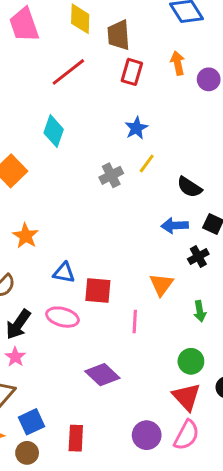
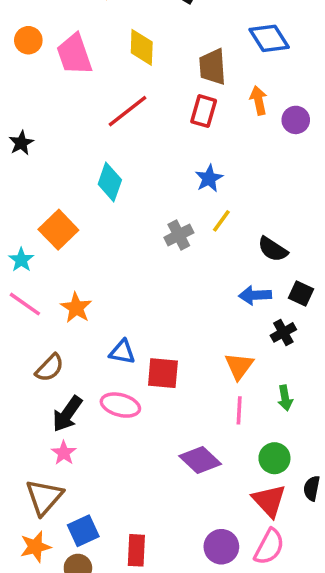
brown trapezoid: (119, 35) -> (213, 67), moved
pink line: (135, 321) -> (239, 410), moved
purple diamond: (102, 375) -> (200, 460), moved

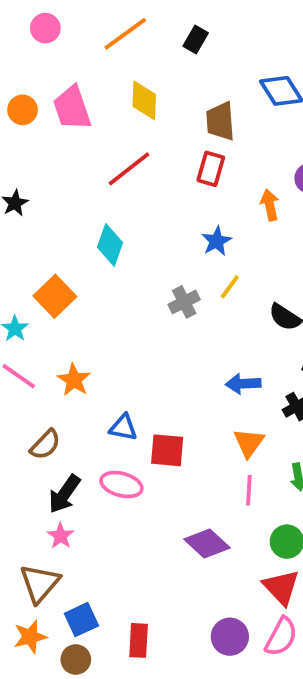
orange circle: (28, 40) -> (23, 110), moved
orange arrow: (259, 100) -> (270, 205), moved
blue arrow: (255, 295) -> (243, 384), moved

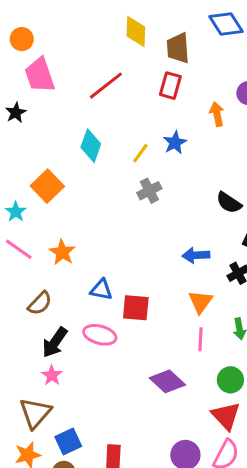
yellow diamond: (144, 100) -> (136, 32), moved
pink trapezoid: (72, 108) -> (40, 75), moved
yellow line: (230, 287) -> (140, 153), moved

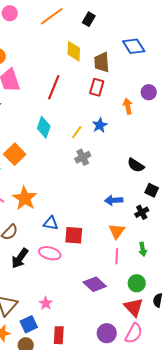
red line: (106, 86) -> (54, 87), turned -30
orange star: (62, 252) -> (25, 198), size x1.4
pink star: (52, 375) -> (46, 303), moved

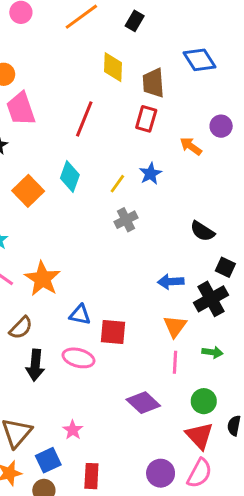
orange arrow: (128, 106) -> (191, 146), turned -42
orange square: (15, 154) -> (28, 191), moved
black cross: (142, 212) -> (211, 299), size x1.6
green arrow: (143, 249) -> (212, 352), turned -72
black arrow: (20, 258) -> (35, 365), turned -30

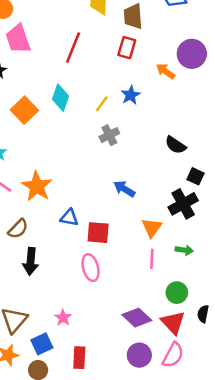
purple circle: (221, 126) -> (192, 54), size x1.5
blue arrow: (171, 282) -> (124, 189), moved, turned 35
pink ellipse: (78, 358) -> (91, 268), moved, turned 60
purple diamond: (143, 403) -> (137, 318), moved

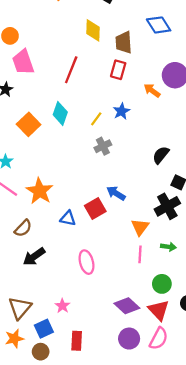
black semicircle: (176, 145) -> (161, 155), turned 96
red square: (98, 233) -> (95, 209), moved, turned -35
black arrow: (31, 261) -> (34, 257), turned 50

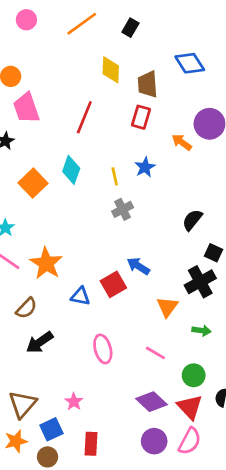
yellow line: (96, 119) -> (115, 176), turned -48
pink line: (140, 254) -> (155, 353), moved, turned -63

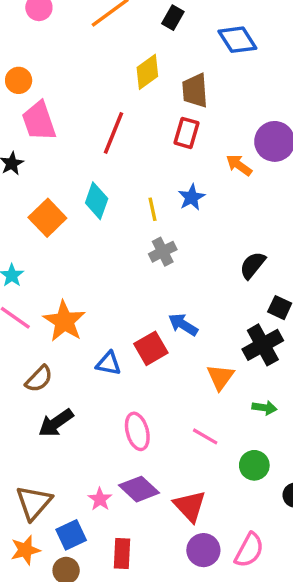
blue diamond: (190, 63) -> (237, 40), moved
yellow diamond: (111, 70) -> (147, 72), turned 52
purple diamond: (152, 402) -> (139, 489), moved
red triangle: (190, 407) -> (190, 506), moved

